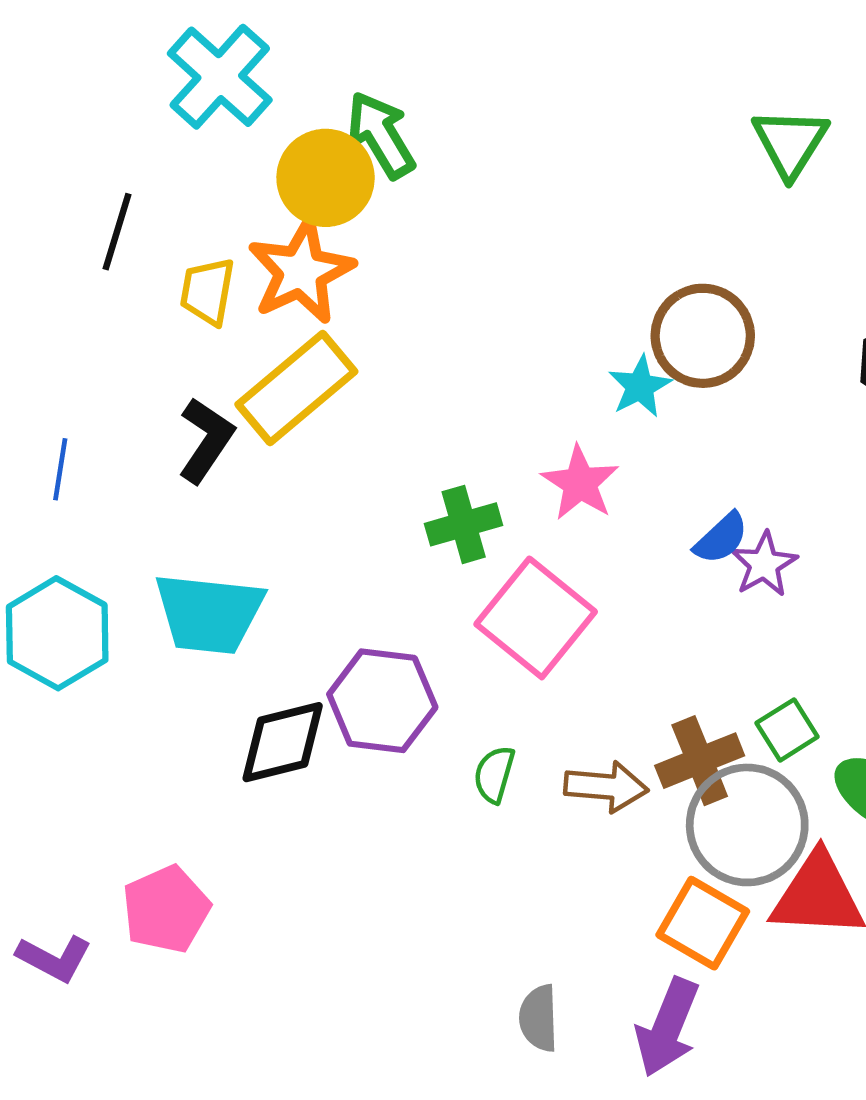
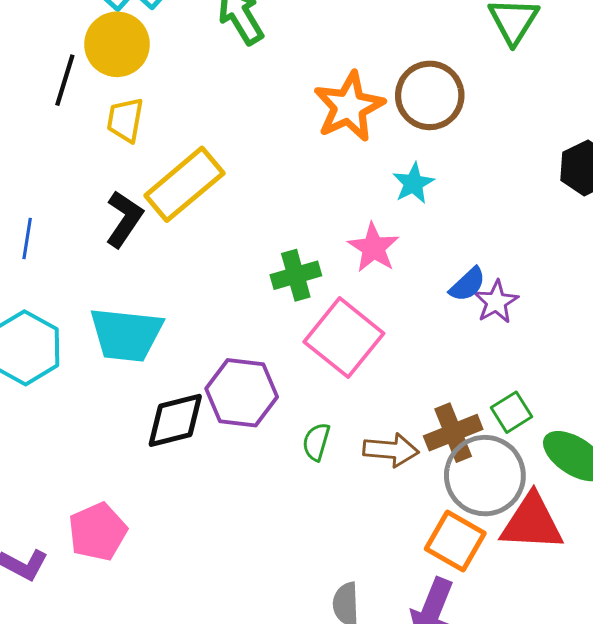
yellow circle: (326, 178) -> (117, 44), moved
orange star: (301, 271) -> (349, 107), moved
brown circle: (703, 336) -> (430, 95), moved

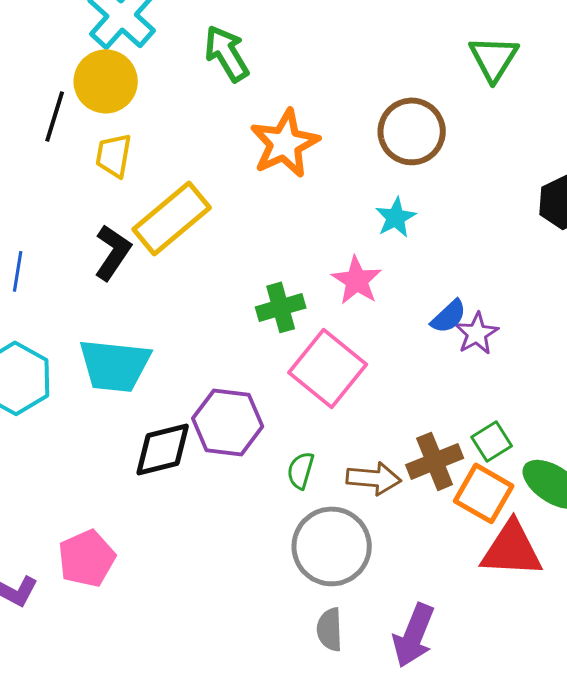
orange star: (349, 107) -> (285, 143), moved
gray circle: (485, 476) -> (332, 546), moved
orange square: (455, 541) -> (484, 493), moved

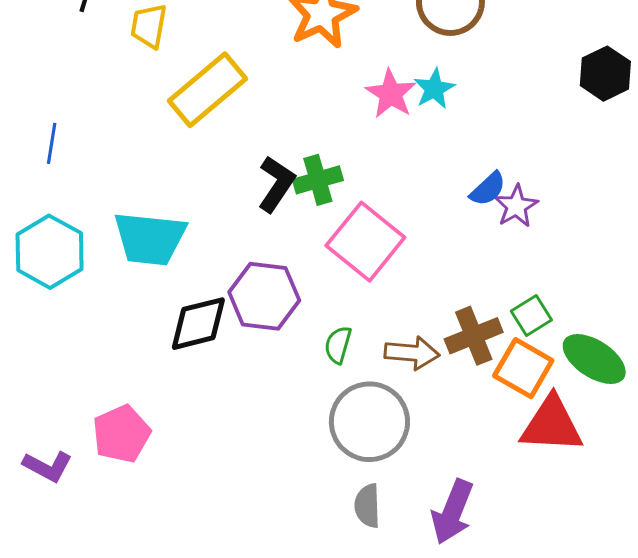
black L-shape: (113, 252) -> (276, 184), moved
pink star: (357, 280) -> (391, 94), moved

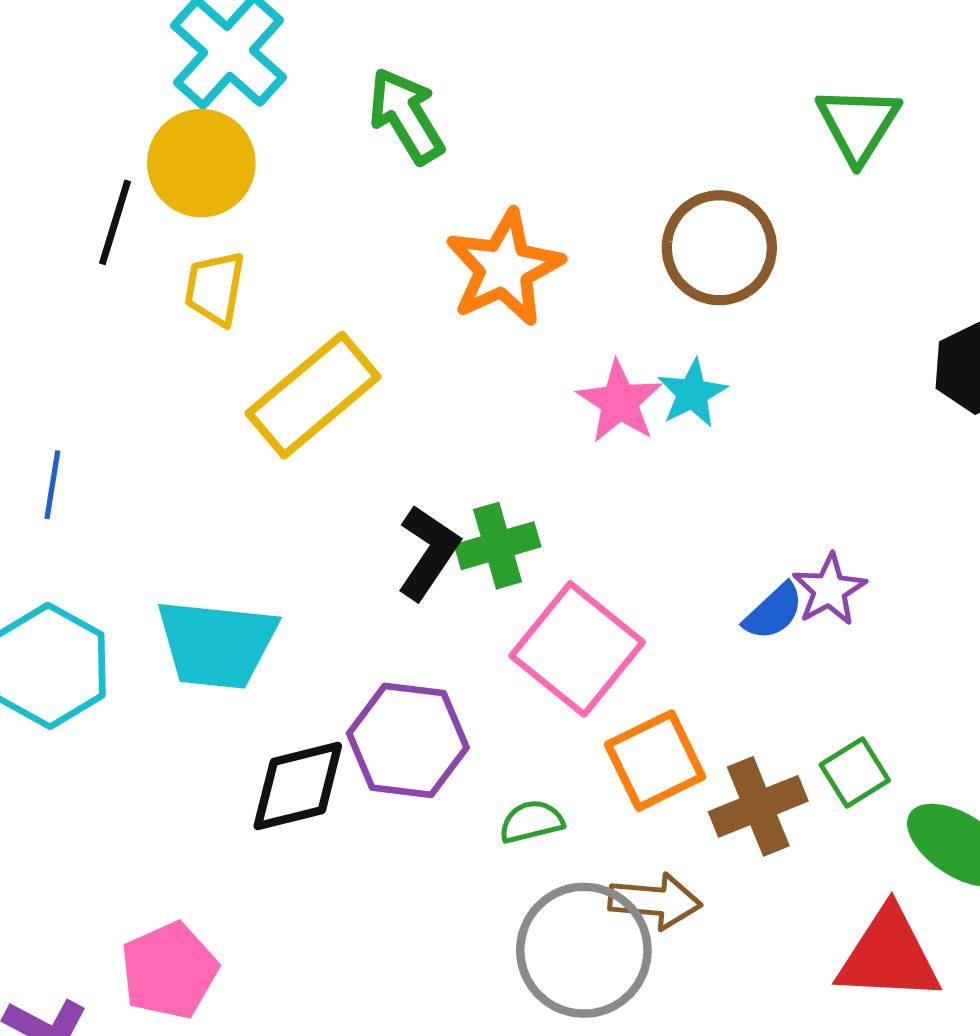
blue semicircle: (488, 189) -> (774, 612), moved
green semicircle: (338, 345) -> (531, 822), turned 60
brown arrow: (412, 353) -> (655, 901), moved
orange square: (523, 368) -> (655, 761), moved, turned 34

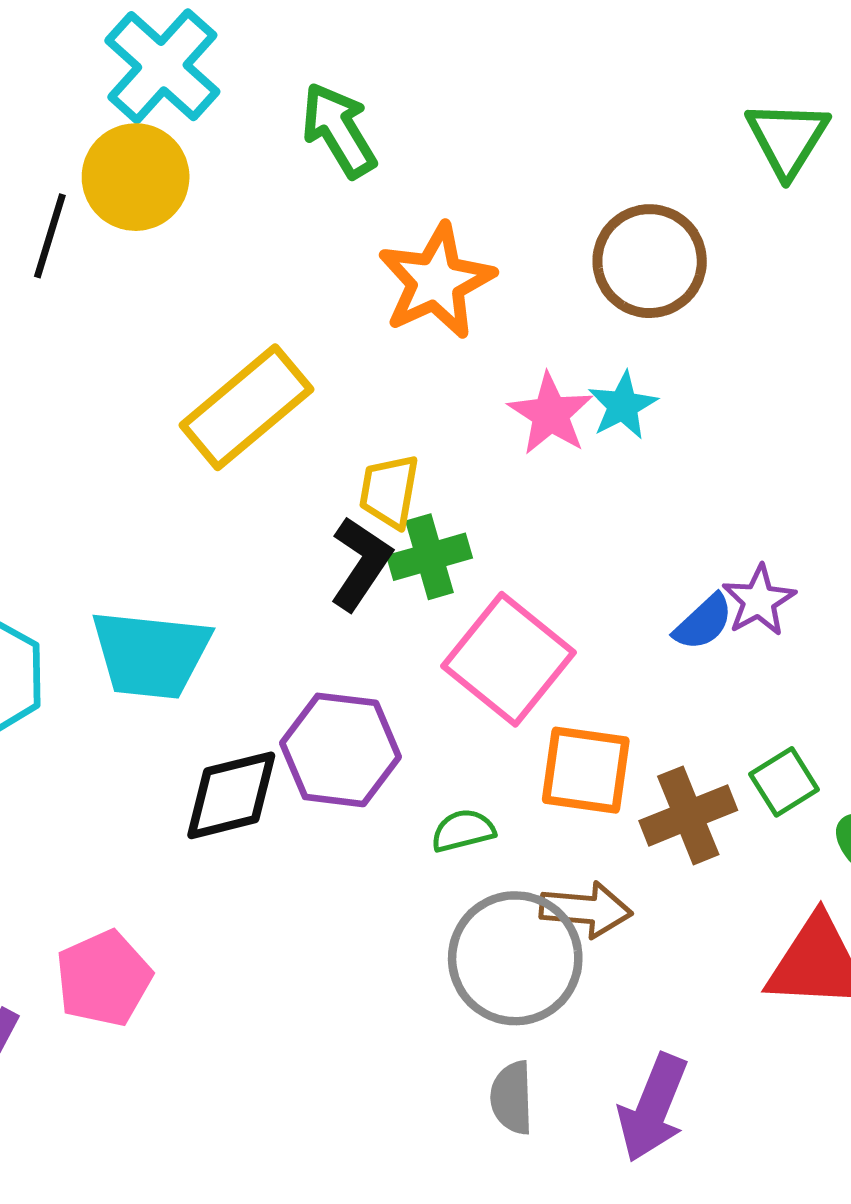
yellow trapezoid: (215, 288) -> (389, 491), moved
orange square: (655, 761) -> (586, 770), turned 34

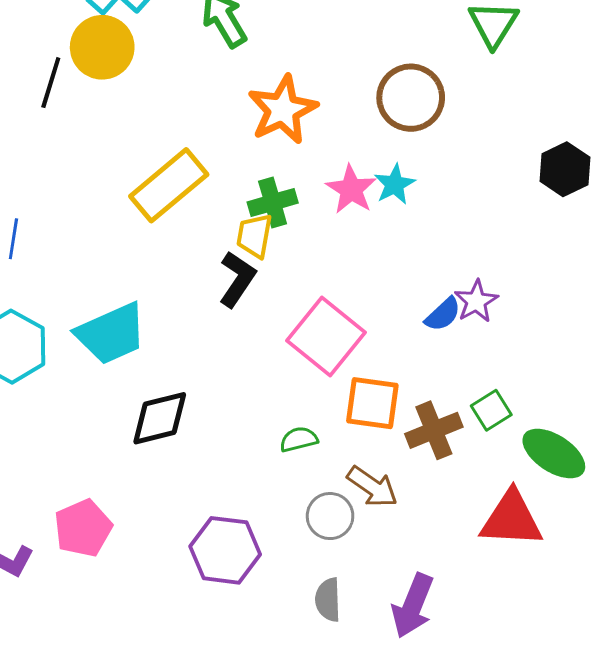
green cross: (430, 557) -> (273, 203), moved
cyan trapezoid: (151, 654) -> (111, 334), turned -30
purple hexagon: (340, 750) -> (225, 550), moved
brown arrow: (586, 910) -> (372, 487), turned 30
gray circle: (515, 958) -> (330, 516), size x0.6

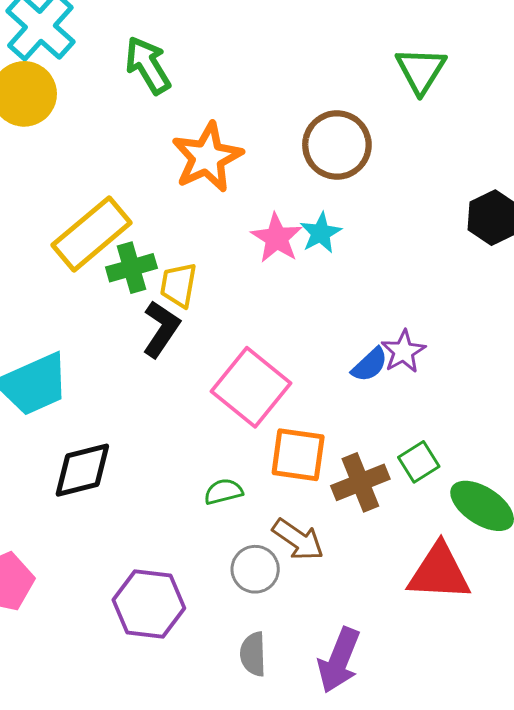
green cross: (273, 203) -> (131, 268), moved

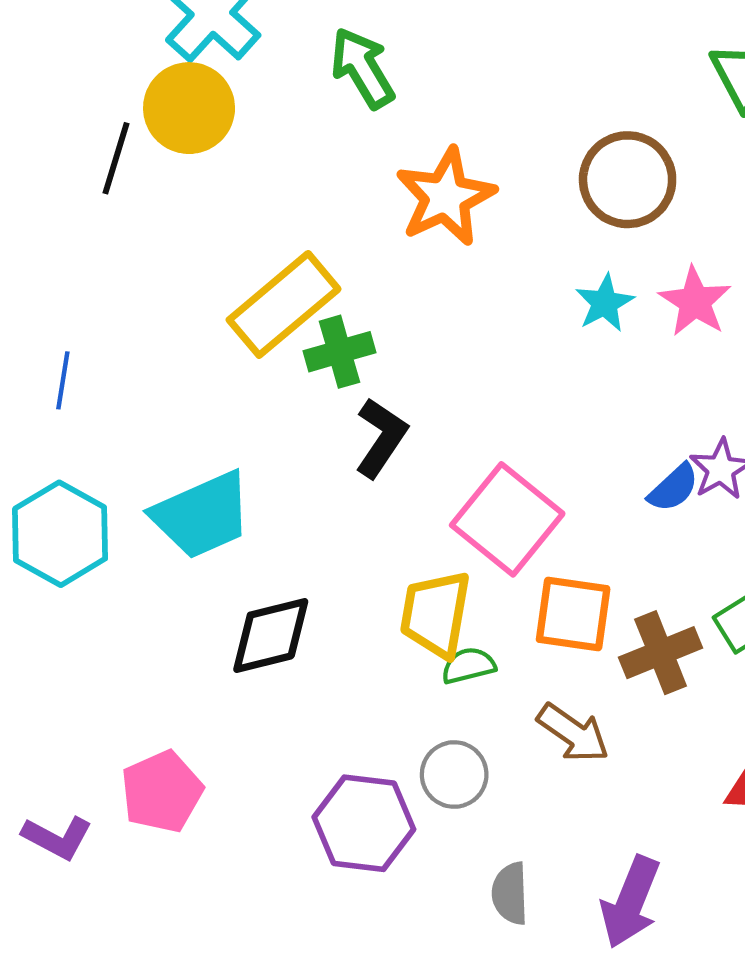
pink star: (277, 238) -> (695, 302), moved
yellow trapezoid: (178, 285) -> (436, 614), moved, size x1.4
gray circle: (255, 569) -> (454, 775), moved

